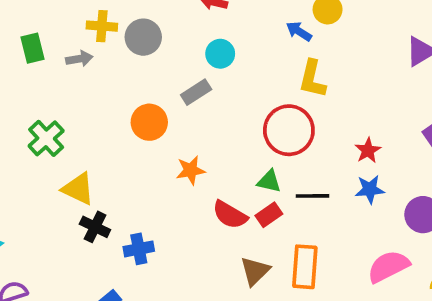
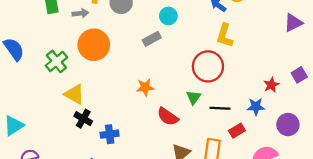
orange circle: (149, 122) -> (94, 45), moved, size x1.4
red star: (368, 150) -> (271, 85), moved
green triangle: (269, 181) -> (194, 97), turned 49
red rectangle: (269, 215) -> (237, 131), moved

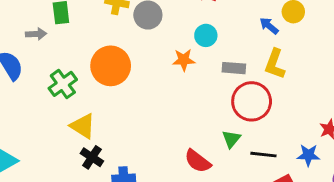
gray arrow: (80, 13) -> (36, 34), moved
gray rectangle: (152, 39) -> (234, 68), moved, turned 30
orange star: (145, 87) -> (184, 60), moved

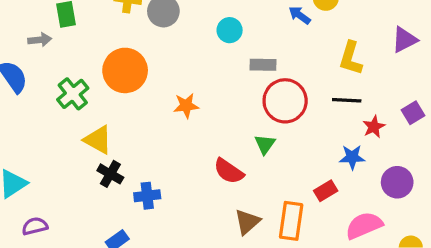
orange star: (184, 60) -> (186, 106), moved
yellow L-shape: (275, 64) -> (351, 58), moved
black line: (263, 155) -> (347, 100), moved

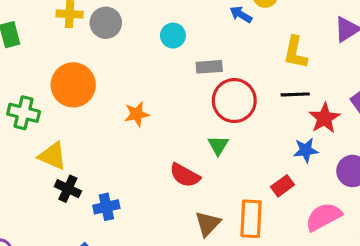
green cross: (73, 94) -> (24, 113), turned -32
red star: (374, 127) -> (324, 118), size x1.4

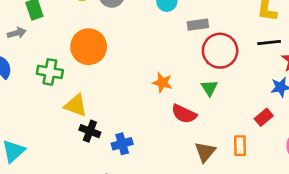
orange star: (137, 114) -> (162, 83), moved, turned 30
orange rectangle: (251, 219) -> (240, 146), size x0.7

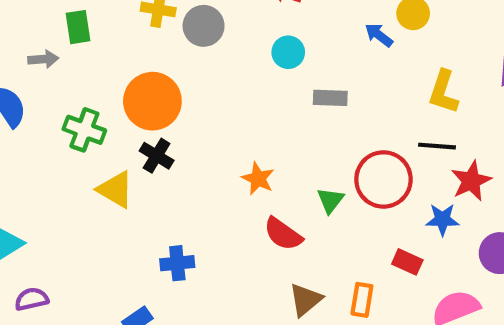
red circle: (220, 51) -> (383, 179), moved
red rectangle: (264, 117) -> (407, 262), turned 54
black cross: (90, 131) -> (157, 156), moved

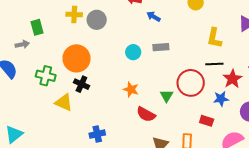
blue arrow: (379, 35) -> (154, 17), moved
cyan circle: (288, 52) -> (133, 52), moved

